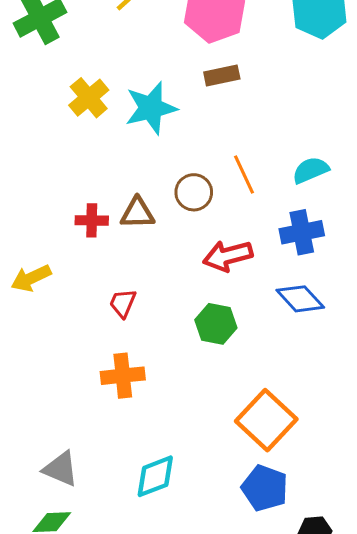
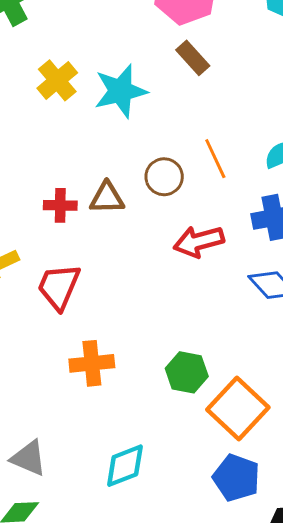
brown rectangle: (222, 75) -> (193, 58), turned 60
red trapezoid: (123, 303) -> (59, 287), moved, size x1.6
green hexagon: (216, 324) -> (187, 372), moved

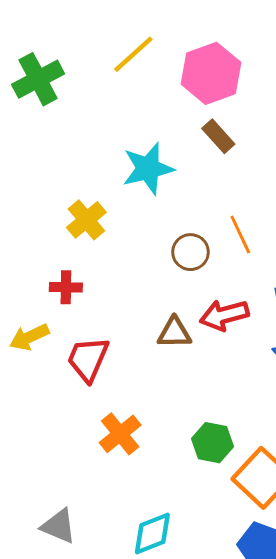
yellow cross: (57, 80) -> (86, 220), moved
brown triangle: (107, 198) -> (174, 333), moved
red cross: (60, 205) -> (66, 287), moved
orange cross: (92, 363) -> (120, 434), turned -33

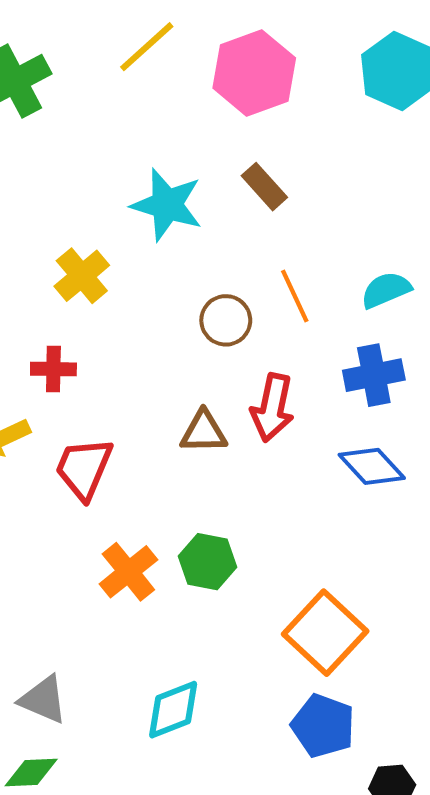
brown rectangle: (218, 136) -> (264, 187), moved
cyan star: (148, 169) -> (167, 205), turned 30
red arrow: (224, 315) -> (272, 408), turned -63
green hexagon: (212, 443) -> (208, 562), moved

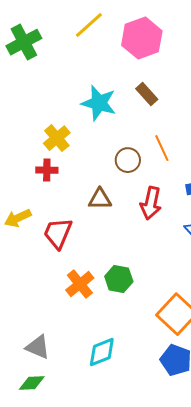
red cross: (53, 369) -> (47, 170), moved
brown triangle: (203, 432) -> (100, 199), moved

